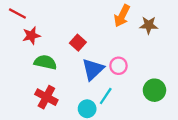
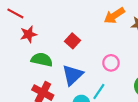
orange arrow: (122, 16) -> (114, 16), turned 30
blue triangle: (93, 69) -> (73, 75), moved

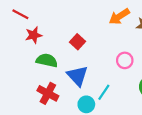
pink circle: (111, 63) -> (125, 60), moved
blue triangle: (73, 75) -> (78, 76), turned -30

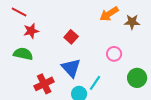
green semicircle: (47, 60) -> (23, 54), moved
red cross: (48, 93) -> (44, 84), turned 36

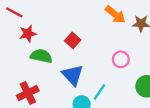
orange arrow: (109, 14) -> (115, 15), turned -108
green semicircle: (23, 54) -> (41, 56), moved
red cross: (44, 84) -> (28, 93), moved

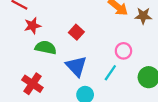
cyan line: (100, 92) -> (110, 73), moved
red cross: (28, 93) -> (32, 84), turned -30

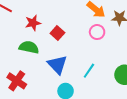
red star: (32, 26) -> (33, 23), moved
pink circle: (123, 51) -> (97, 32), moved

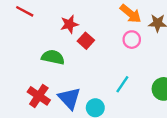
red star: (33, 23) -> (69, 24), moved
blue triangle: (57, 65) -> (69, 98), moved

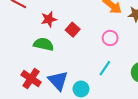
red star: (69, 24) -> (49, 19), moved
pink circle: (132, 40) -> (110, 38), moved

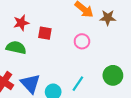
red square: (73, 30) -> (45, 33), turned -32
cyan line: (105, 68) -> (78, 84), moved

